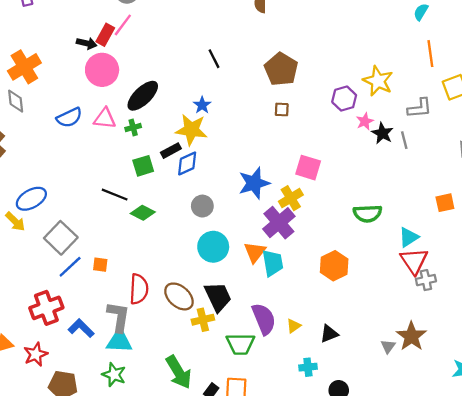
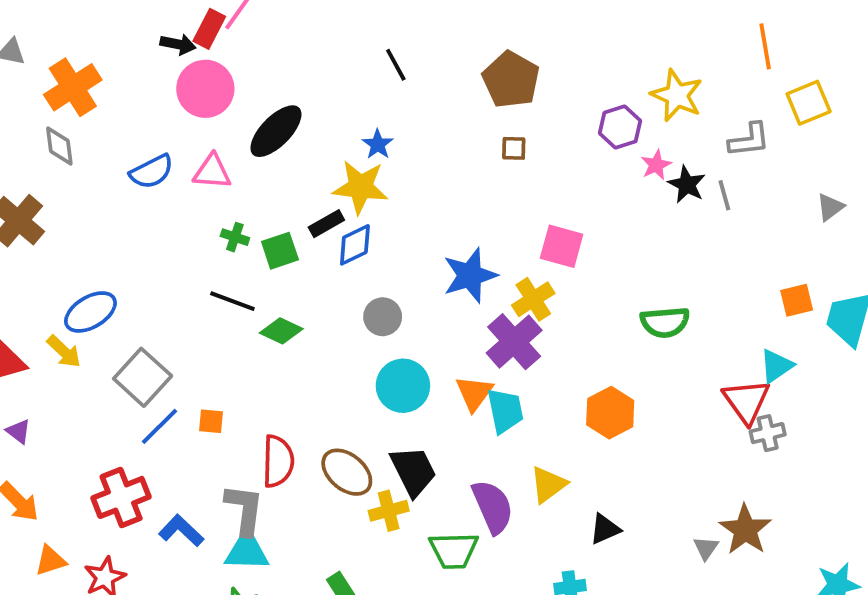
green cross: (133, 127) -> (235, 237), moved, turned 35
cyan triangle: (409, 237) -> (776, 366), moved
yellow triangle: (294, 326) -> (548, 485), moved, size x1.5

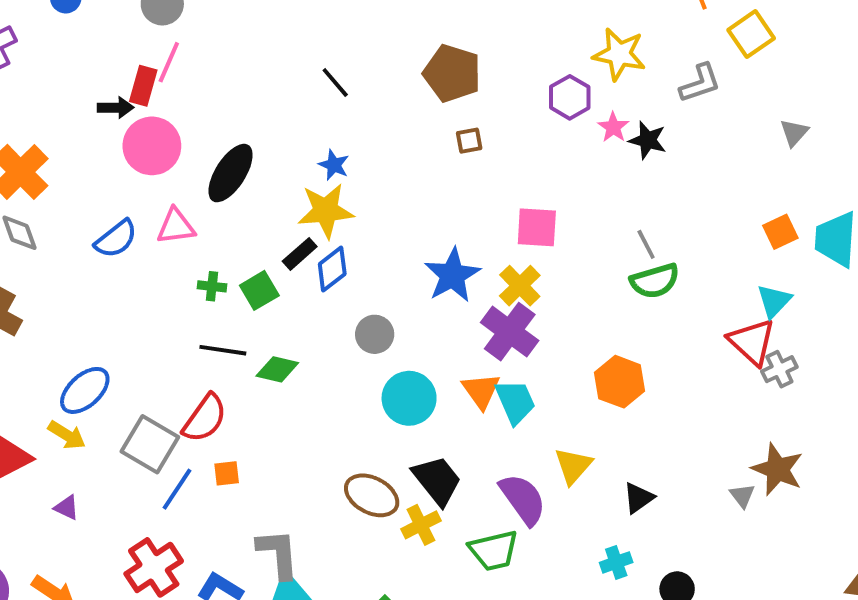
gray line: (724, 195) -> (646, 244), moved
purple triangle: (18, 431) -> (67, 508), moved
red semicircle: (278, 461) -> (205, 418), moved, turned 46

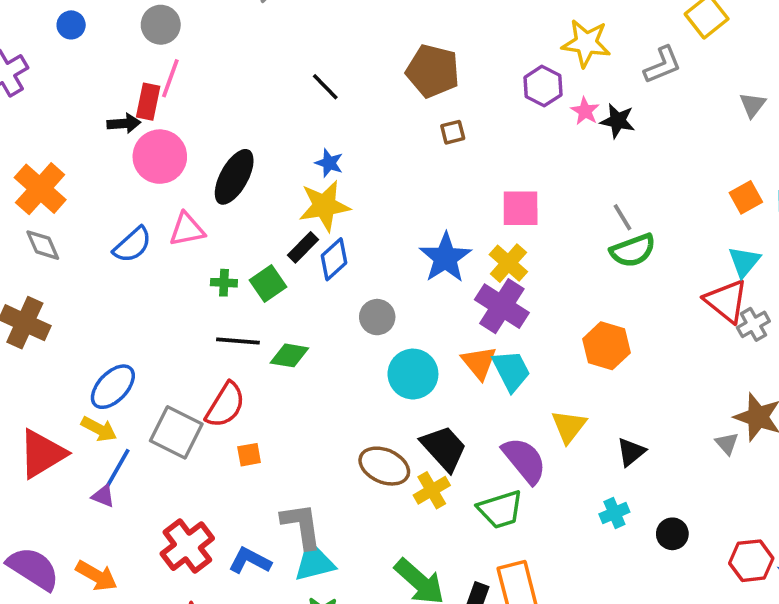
blue line: (177, 489) -> (117, 468), moved

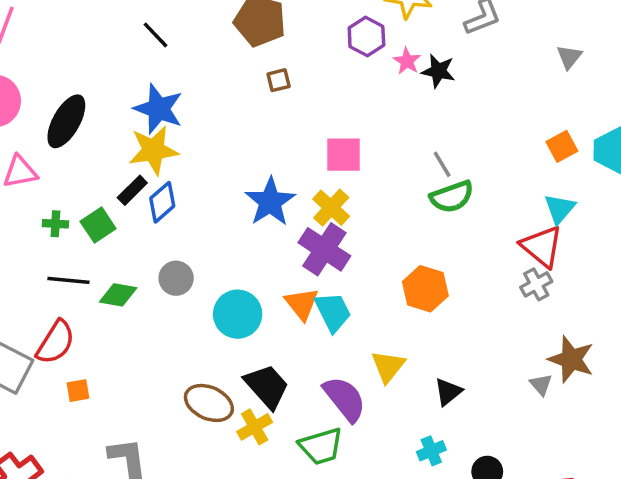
blue star: (329, 163) -> (158, 109), size x1.8
gray circle: (377, 317) -> (176, 278), moved
gray cross: (753, 324) -> (536, 284), moved

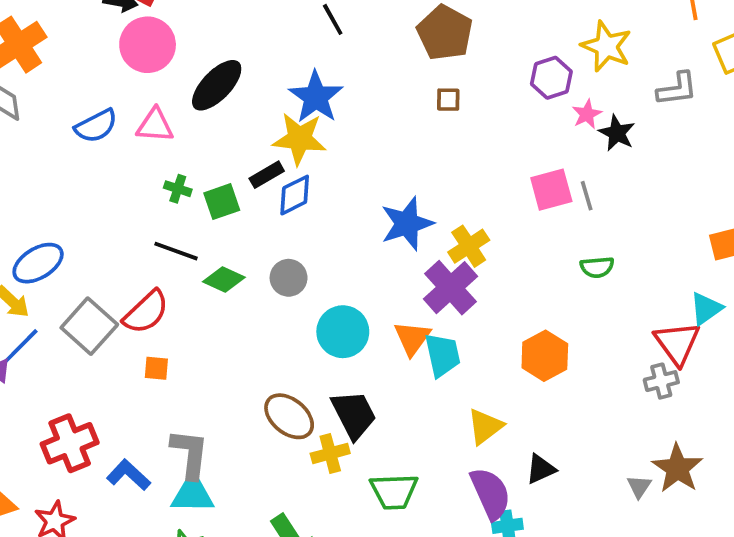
pink square: (343, 155) -> (551, 190), moved, turned -30
gray line: (442, 164) -> (587, 196), moved
green semicircle: (452, 197) -> (597, 267), size x0.7
purple semicircle: (345, 399) -> (490, 493), moved

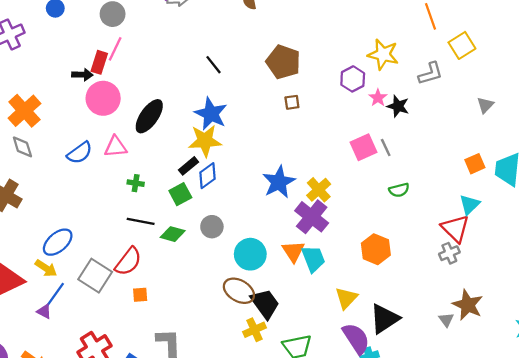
green square: (222, 202) -> (180, 194), moved
brown ellipse: (289, 416) -> (239, 291), moved
black triangle: (541, 469) -> (384, 319), size x1.6

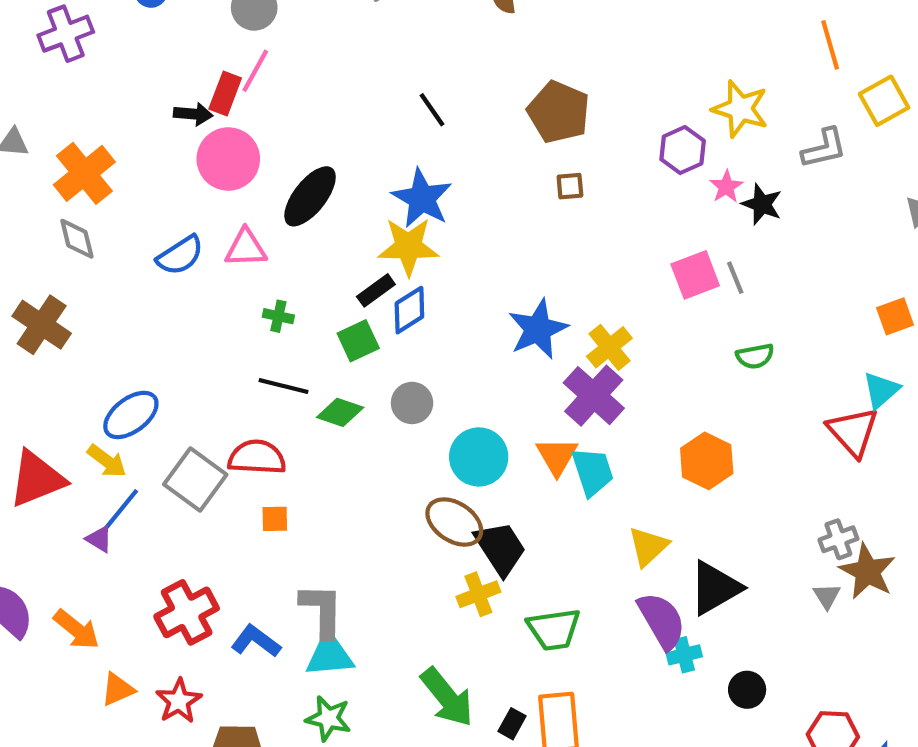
gray cross: (449, 253) -> (838, 539), moved
red semicircle: (128, 261) -> (257, 457), turned -128

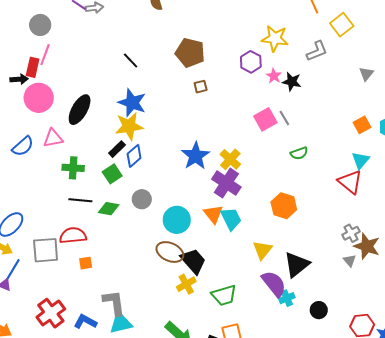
green cross: (278, 316) -> (73, 168), size x1.5
gray square: (195, 479) -> (46, 250), turned -32

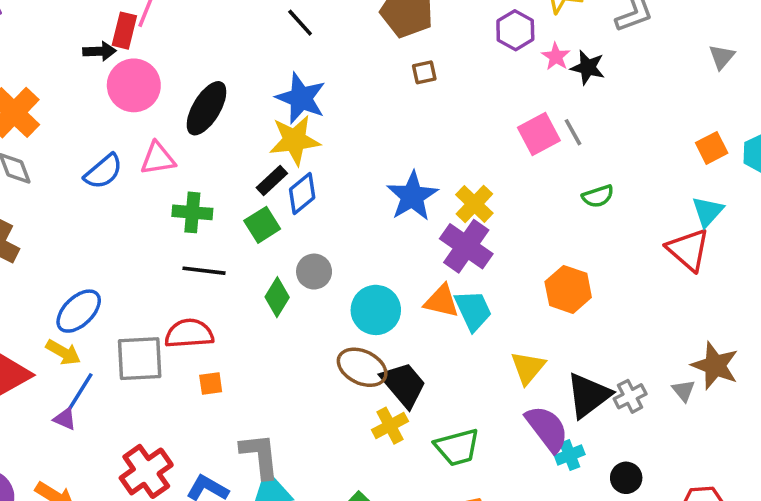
green diamond: (109, 209) -> (277, 297), moved, turned -70
orange triangle: (213, 214) -> (442, 301), turned -40
gray cross: (351, 233) -> (630, 396), moved

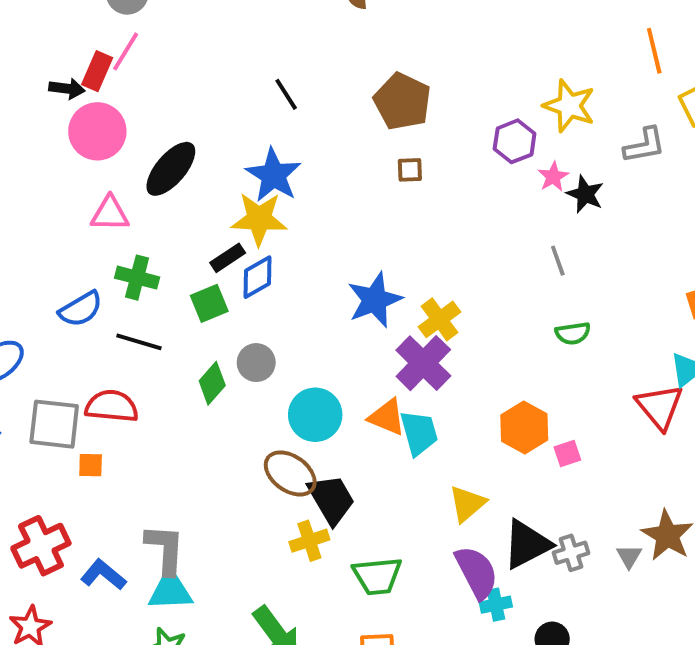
pink square: (539, 134) -> (567, 453), moved, size x0.6
blue semicircle: (103, 172) -> (81, 309), moved
orange square: (211, 383) -> (91, 465), moved

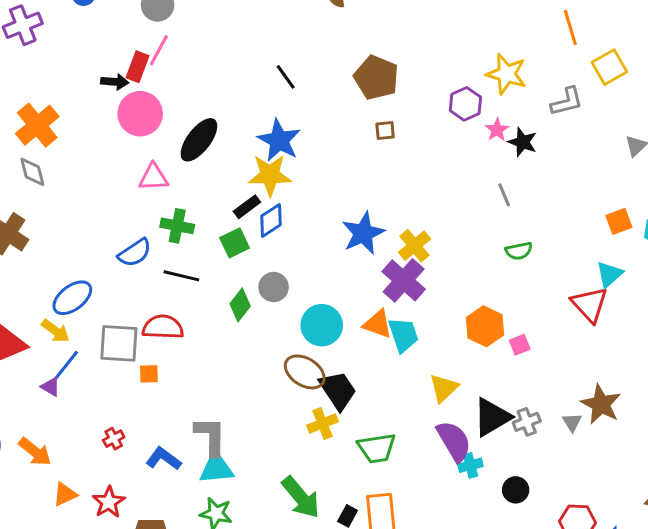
red cross: (41, 546) -> (114, 439), size x0.5

